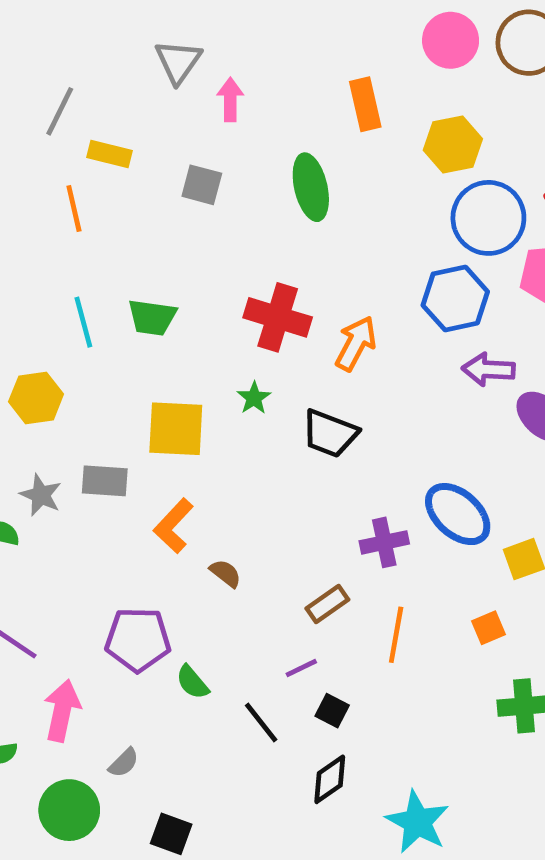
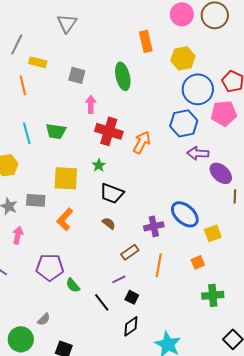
pink arrow: (230, 99) -> (91, 104), moved
black trapezoid: (330, 433) -> (112, 193), moved
brown semicircle: (226, 573) -> (109, 223), moved
pink arrow: (62, 711) -> (18, 235), moved, size x0.7

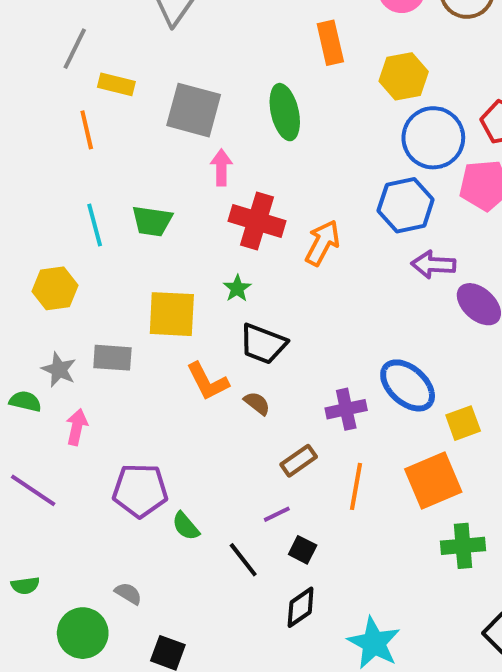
gray square: (77, 75) -> (194, 110), size x1.6
orange L-shape: (65, 219) -> (207, 381), moved, turned -70
orange square: (198, 262) -> (433, 481), size x2.0
gray semicircle: (44, 319) -> (128, 593), turned -104

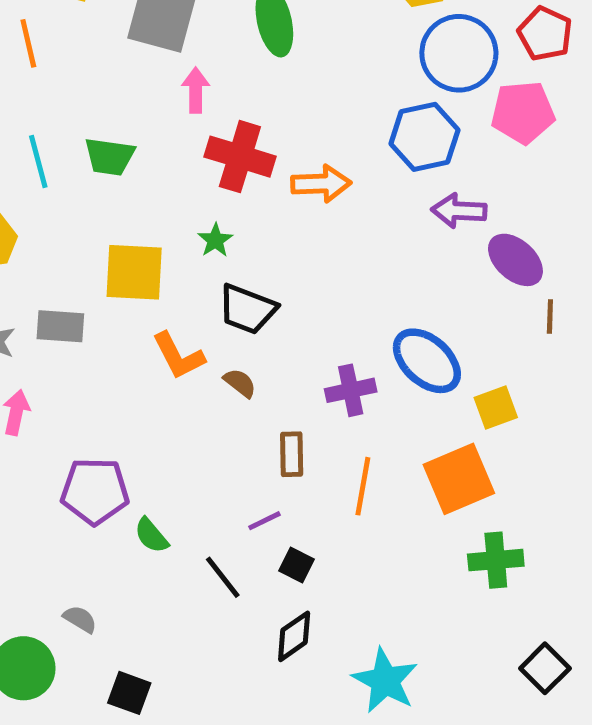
orange arrow: (322, 243) -> (321, 184), turned 60
brown rectangle: (299, 461) -> (292, 454), turned -56

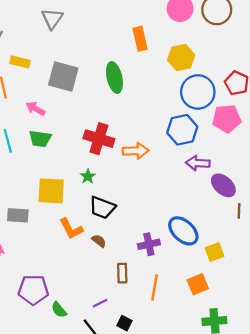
pink arrow: (196, 90) -> (36, 109), moved, turned -60
orange square: (459, 479) -> (198, 284), size x0.7
purple line: (265, 521) -> (100, 303), moved

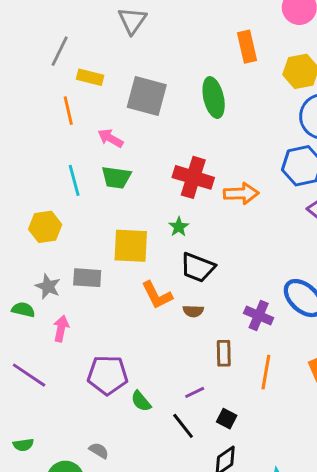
brown semicircle: (99, 241) -> (193, 311), turned 144
purple cross: (149, 244) -> (259, 315), turned 35

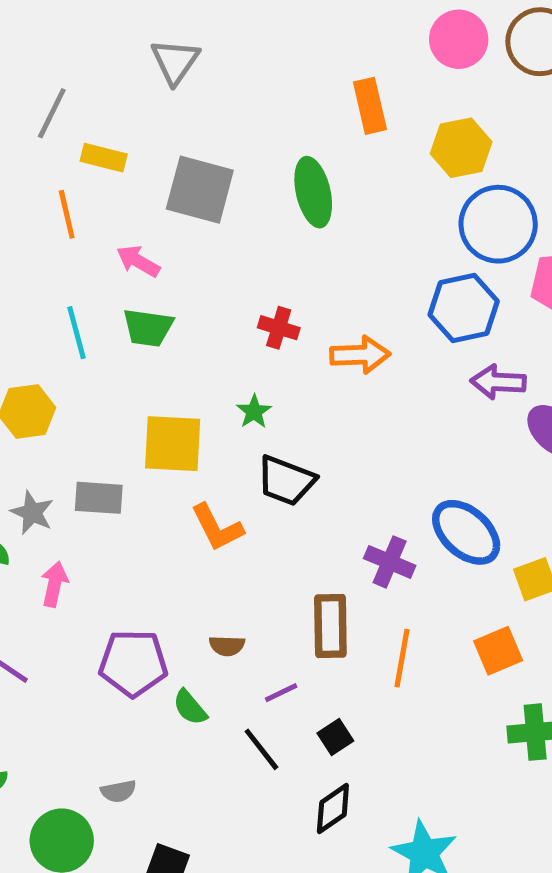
red cross: (193, 177) -> (279, 328), size x0.6
brown semicircle: (193, 311) -> (227, 646), moved
brown rectangle: (224, 353) -> (330, 626), size x1.4
black square: (227, 419) -> (335, 737), turned 30
gray semicircle: (99, 451) -> (118, 791), turned 138

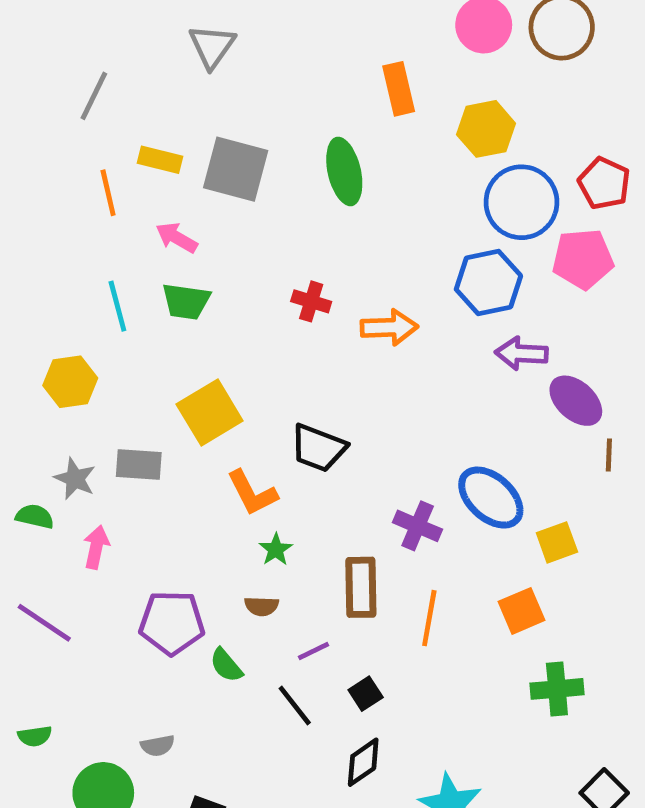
yellow rectangle: (104, 158) -> (160, 160), moved
green star: (254, 412) -> (276, 550), moved
yellow square: (173, 444) -> (210, 412), turned -34

